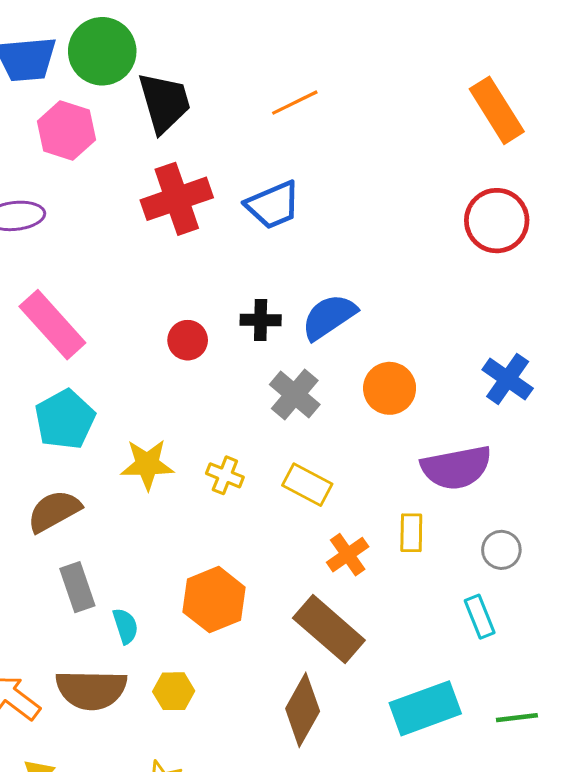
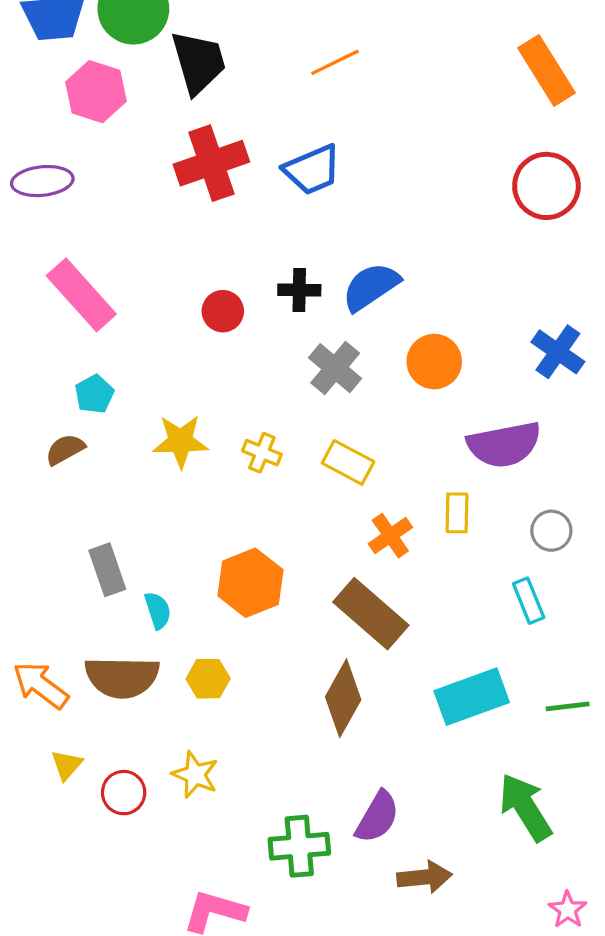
cyan pentagon: (65, 419) -> (94, 394), size x0.6
brown semicircle: (54, 511) -> (65, 449), moved, size x0.7

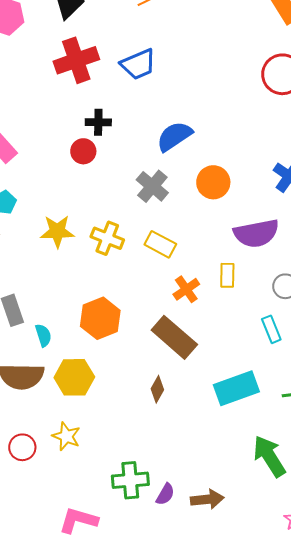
black cross: (299, 290) -> (98, 122), moved
yellow cross: (262, 453) -> (107, 238), size x1.4
yellow hexagon: (208, 679) -> (74, 377), size x1.5
brown diamond: (343, 698) -> (157, 389), size x0.6
purple semicircle: (377, 817) -> (165, 494), moved, size x0.7

